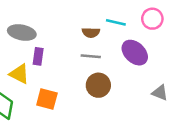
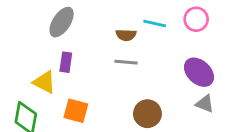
gray ellipse: (22, 32) -> (62, 22), moved, turned -68
purple ellipse: (135, 53) -> (199, 72), moved
brown circle: (98, 85) -> (147, 114), moved

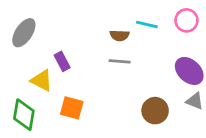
gray ellipse: (62, 22) -> (24, 33), moved
purple rectangle: (66, 62) -> (62, 61), turned -36
brown circle: (147, 114) -> (155, 111), moved

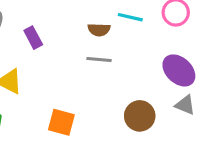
purple rectangle: (62, 61) -> (33, 38), moved
orange square: (72, 108) -> (61, 122), moved

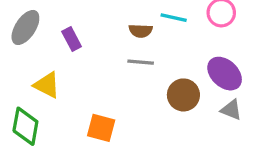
brown circle: (140, 116) -> (183, 95), moved

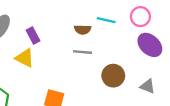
purple ellipse: (225, 74) -> (150, 45), moved
yellow triangle: (47, 85) -> (25, 58), moved

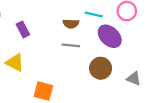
purple ellipse: (150, 45) -> (110, 36), moved
yellow triangle: (25, 58) -> (15, 63), moved

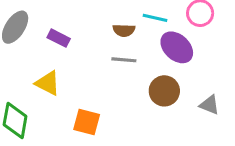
purple rectangle: (23, 29) -> (59, 38), turned -35

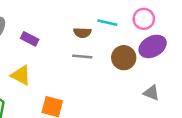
purple ellipse: (177, 47) -> (153, 46), moved, turned -72
brown circle: (164, 91) -> (124, 58), moved

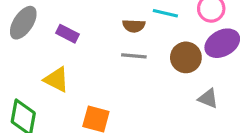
gray triangle: (151, 93) -> (208, 98), moved

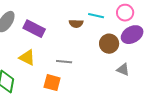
purple rectangle: (67, 34) -> (34, 29), size x1.5
gray line: (134, 56) -> (64, 62), moved

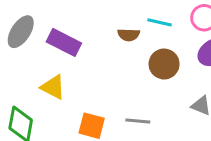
brown circle: (109, 44) -> (164, 64), moved
gray line: (64, 62) -> (138, 121), moved

